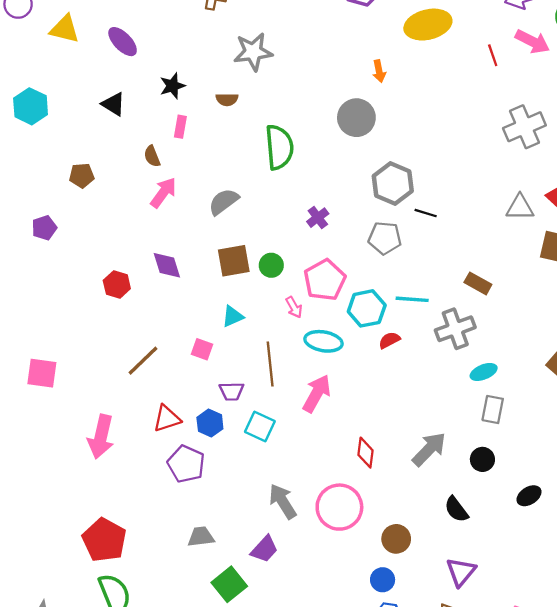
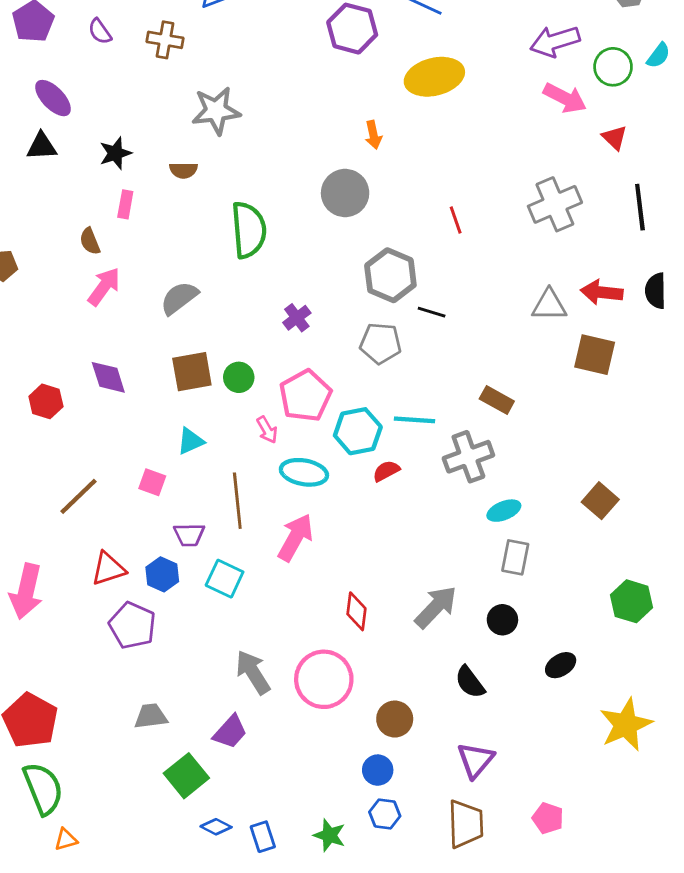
red line: (493, 55) -> (456, 220), moved
black triangle: (113, 104) -> (42, 146), moved, turned -35

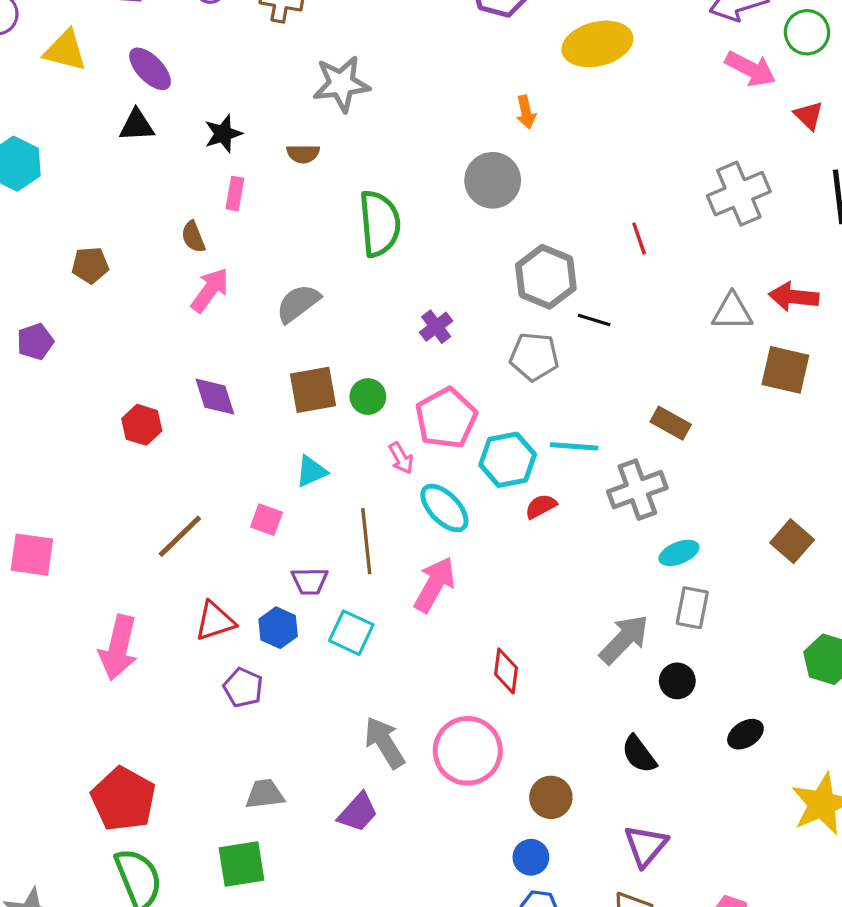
red line: (456, 220) -> (639, 239), moved
cyan ellipse: (304, 472) -> (444, 508), turned 36
gray arrow: (436, 607) -> (624, 639), moved
purple pentagon: (132, 625) -> (243, 688), size x0.7
green square: (186, 776) -> (241, 864), moved, turned 30

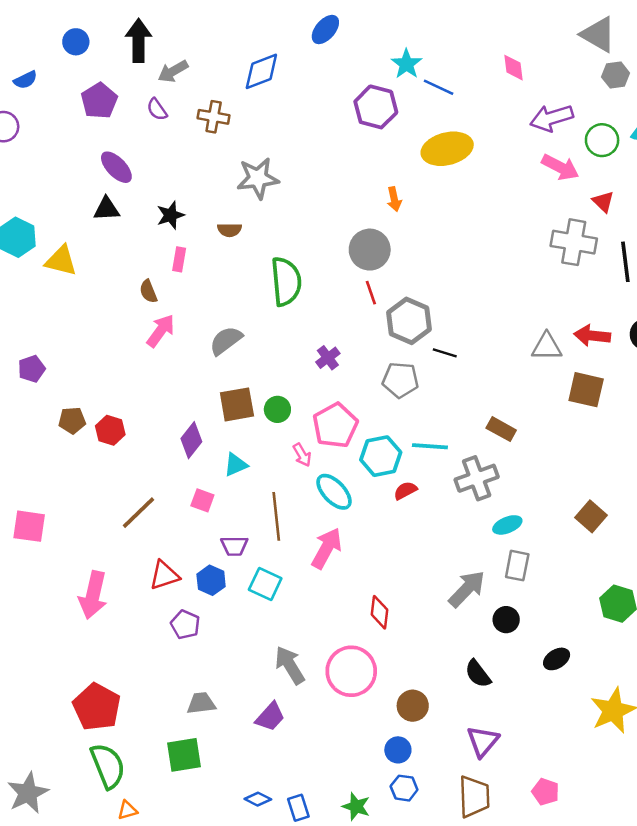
yellow triangle: (65, 51) -> (61, 261), moved
gray cross: (739, 194) -> (574, 242), moved, turned 33
red line: (639, 239) -> (371, 293), moved
brown pentagon: (90, 265) -> (72, 420), moved
purple diamond: (215, 397) -> (191, 440), moved, turned 56

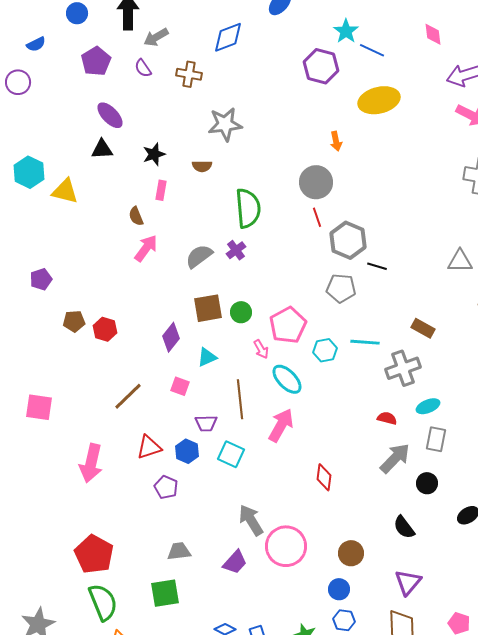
purple cross: (328, 358) -> (236, 250), moved
cyan hexagon: (381, 456) -> (325, 350), size x0.7
red semicircle: (405, 491) -> (387, 418), moved, turned 42
pink circle: (351, 671) -> (286, 546), moved

